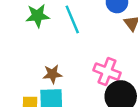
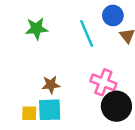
cyan line: (72, 19) -> (87, 33), moved

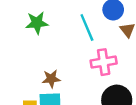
pink cross: (103, 82) -> (104, 62), moved, turned -30

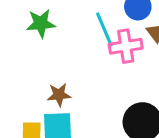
pink cross: (104, 62) -> (126, 46), moved

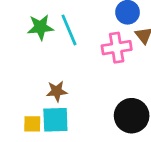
cyan line: (104, 29) -> (69, 30), moved

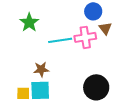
green star: (40, 27) -> (29, 22), turned -30
cyan line: (69, 30) -> (60, 40), moved, turned -75

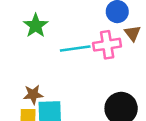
brown star: (41, 69) -> (33, 94), moved

